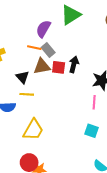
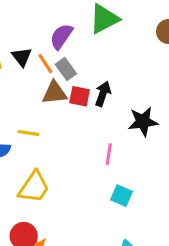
orange line: (34, 48) -> (45, 64), turned 40
black triangle: (22, 77) -> (22, 57), moved
pink line: (94, 102) -> (109, 154), moved

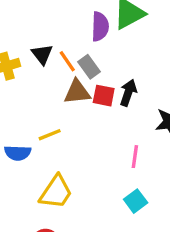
purple semicircle: (61, 36) -> (100, 27), moved, turned 148
yellow line: (28, 133) -> (50, 135), turned -30
cyan square: (122, 196) -> (136, 201), moved, turned 30

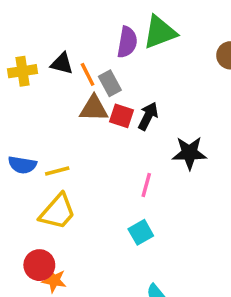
black triangle: (42, 54) -> (62, 64), turned -45
yellow line: (50, 135) -> (57, 171), moved

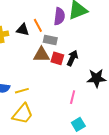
orange line: (88, 74) -> (38, 25), moved
gray rectangle: (110, 83) -> (50, 40), turned -48
cyan square: (141, 232) -> (78, 124), moved

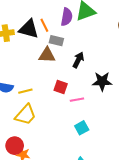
black triangle: (23, 30) -> (29, 29), size x1.5
red square: (57, 58) -> (61, 87), moved
pink line: (73, 97) -> (77, 100), turned 64

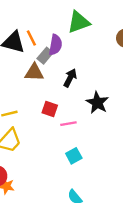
purple semicircle: (67, 17) -> (55, 45), moved
gray rectangle: (56, 41) -> (45, 56), turned -64
black star: (102, 81) -> (97, 103), turned 30

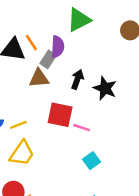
black star: (97, 103) -> (105, 88), moved
red square: (50, 109) -> (60, 115), size x1.5
pink line: (68, 124) -> (82, 128), turned 35

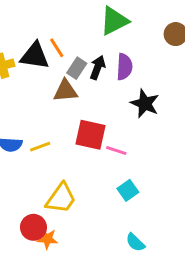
purple semicircle: (58, 47) -> (124, 67), moved
black arrow: (77, 79) -> (98, 68), moved
yellow trapezoid: (22, 153) -> (61, 198), moved

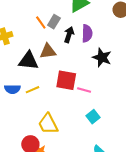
black triangle: (35, 56) -> (28, 61), moved
gray rectangle: (77, 68) -> (54, 22), moved
yellow trapezoid: (61, 198) -> (48, 124), turned 120

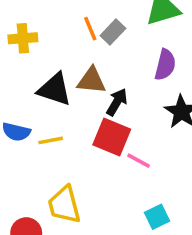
black arrow: (69, 35) -> (117, 102), moved
cyan square: (93, 117) -> (157, 217), moved

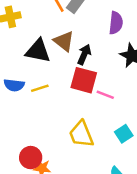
brown triangle: (92, 81) -> (64, 41), turned 40
yellow trapezoid: (64, 205) -> (81, 134), moved

